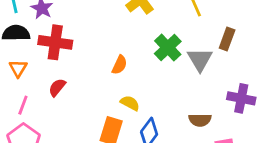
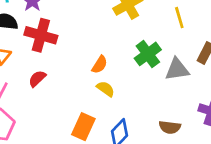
gray triangle: (200, 59) -> (177, 69), turned 45
yellow semicircle: (130, 103) -> (106, 89), moved

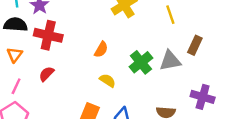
green cross: (148, 54) -> (141, 62), moved
orange semicircle: (100, 65) -> (101, 50), moved

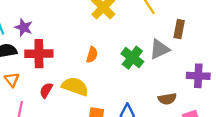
yellow semicircle: (107, 80) -> (75, 86), moved, size x1.6

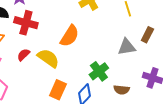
orange semicircle: (92, 55) -> (70, 36), size x1.6
green cross: (132, 58) -> (99, 71), moved

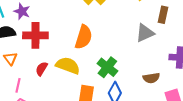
green cross: (99, 71) -> (107, 67), moved

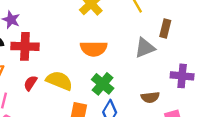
orange semicircle: (84, 37) -> (94, 49), moved, turned 70

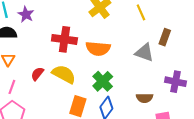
red cross: (25, 46) -> (64, 39), moved
gray triangle: (145, 48) -> (144, 53), turned 36

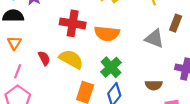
red semicircle: (37, 74) -> (44, 58), turned 112

